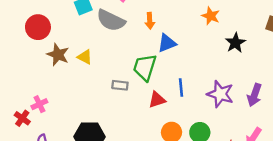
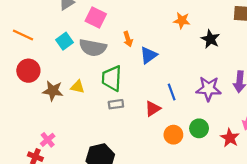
green trapezoid: (145, 67) -> (112, 78), moved

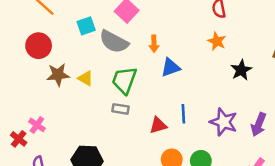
brown star: (53, 91) -> (58, 75), turned -30
pink cross: (48, 140) -> (37, 125), turned -32

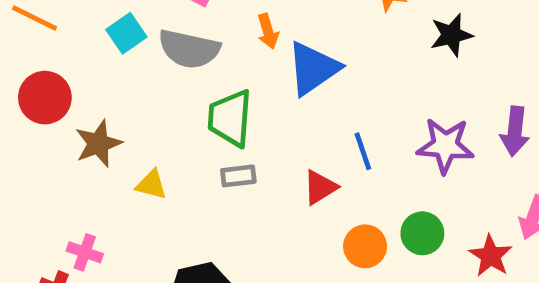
blue triangle: (171, 67) -> (313, 68), size x1.4
black star: (241, 70) -> (451, 35), turned 30
yellow triangle: (85, 78) -> (151, 185), moved

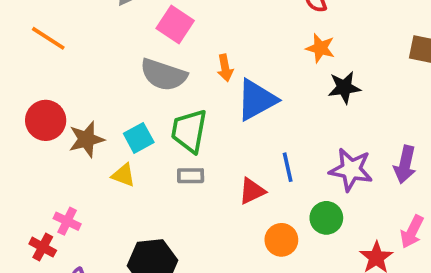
cyan square: (126, 33) -> (139, 138), moved
black star: (451, 35) -> (344, 88), moved
red circle: (45, 98) -> (46, 120), moved
green circle: (422, 233) -> (326, 218), moved

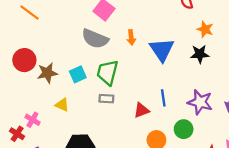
orange star: (320, 48) -> (205, 29), moved
blue triangle: (257, 100) -> (162, 50), moved, turned -40
yellow triangle: (123, 175) -> (62, 105), moved

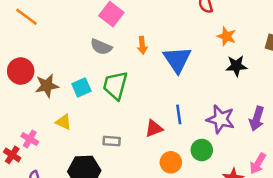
gray semicircle: (95, 39) -> (101, 47), size x0.7
black star: (200, 54) -> (236, 66), moved
gray rectangle: (106, 99) -> (112, 141), moved

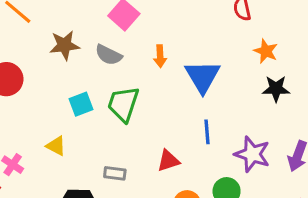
brown star: (47, 86) -> (65, 45), moved
blue line: (179, 114) -> (207, 132), moved

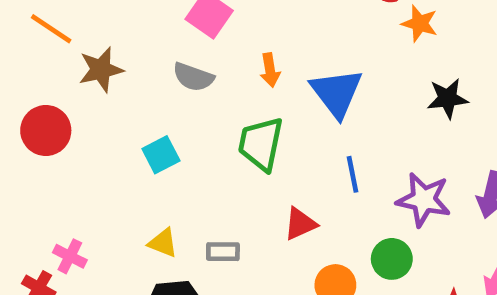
brown star: (65, 45) -> (101, 70), moved
orange star: (266, 51) -> (420, 23), moved
green trapezoid: (123, 104) -> (261, 144), moved
yellow triangle: (56, 146) -> (163, 243), moved

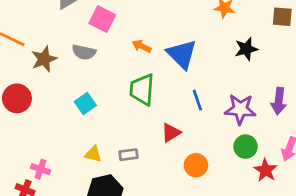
orange arrow: (270, 70) -> (142, 46), turned 132
gray semicircle: (193, 77) -> (84, 52), moved
green circle: (392, 259) -> (246, 147), moved

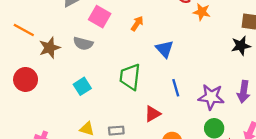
orange arrow: (142, 46) -> (137, 24), moved, turned 96
black star: (246, 49) -> (241, 46), moved
blue triangle: (182, 54) -> (165, 49), size x0.7

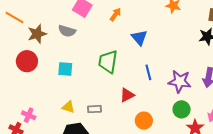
red circle: (26, 79) -> (27, 61), moved
cyan square: (82, 86) -> (65, 69), turned 35

